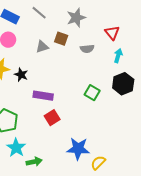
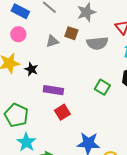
gray semicircle: (87, 49) -> (97, 43), size x1.5

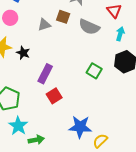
gray semicircle: (97, 43) -> (89, 27), turned 30
purple rectangle: (53, 90) -> (45, 74), turned -72

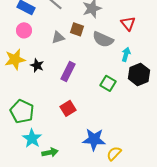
cyan arrow: (120, 34) -> (126, 54), moved
purple rectangle: (45, 74) -> (68, 71), moved

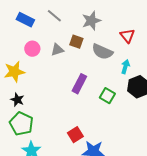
pink circle: (24, 30) -> (32, 49), moved
black star: (37, 65) -> (17, 100), moved
purple rectangle: (68, 71) -> (79, 84), moved
red square: (68, 108) -> (75, 135), moved

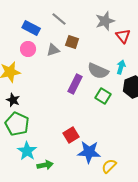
gray line: (54, 16) -> (59, 19), moved
blue rectangle: (25, 20) -> (31, 28), moved
gray star: (91, 21) -> (105, 21), moved
gray semicircle: (102, 52) -> (98, 71), moved

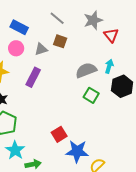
gray line: (59, 19) -> (57, 18), moved
gray semicircle: (98, 71) -> (86, 70), turned 135
purple rectangle: (75, 84) -> (33, 77), moved

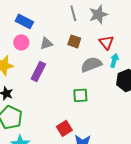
gray line: (57, 18) -> (73, 13), moved, turned 35
red triangle: (111, 35) -> (106, 42), moved
brown square: (60, 41) -> (74, 41), moved
green square: (91, 95) -> (80, 95), moved, turned -35

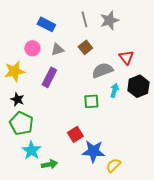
blue rectangle: (24, 21) -> (46, 24), moved
brown square: (74, 41) -> (85, 47), turned 32
red triangle: (106, 42) -> (126, 57), moved
cyan arrow: (114, 60) -> (114, 90), moved

